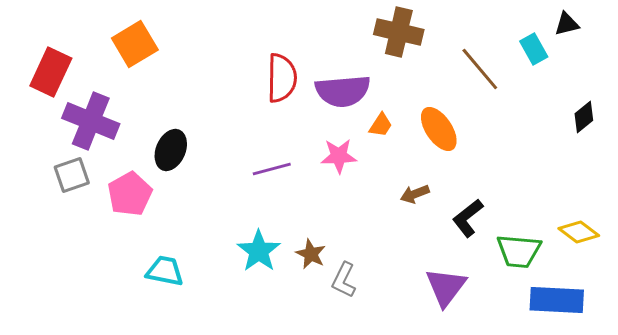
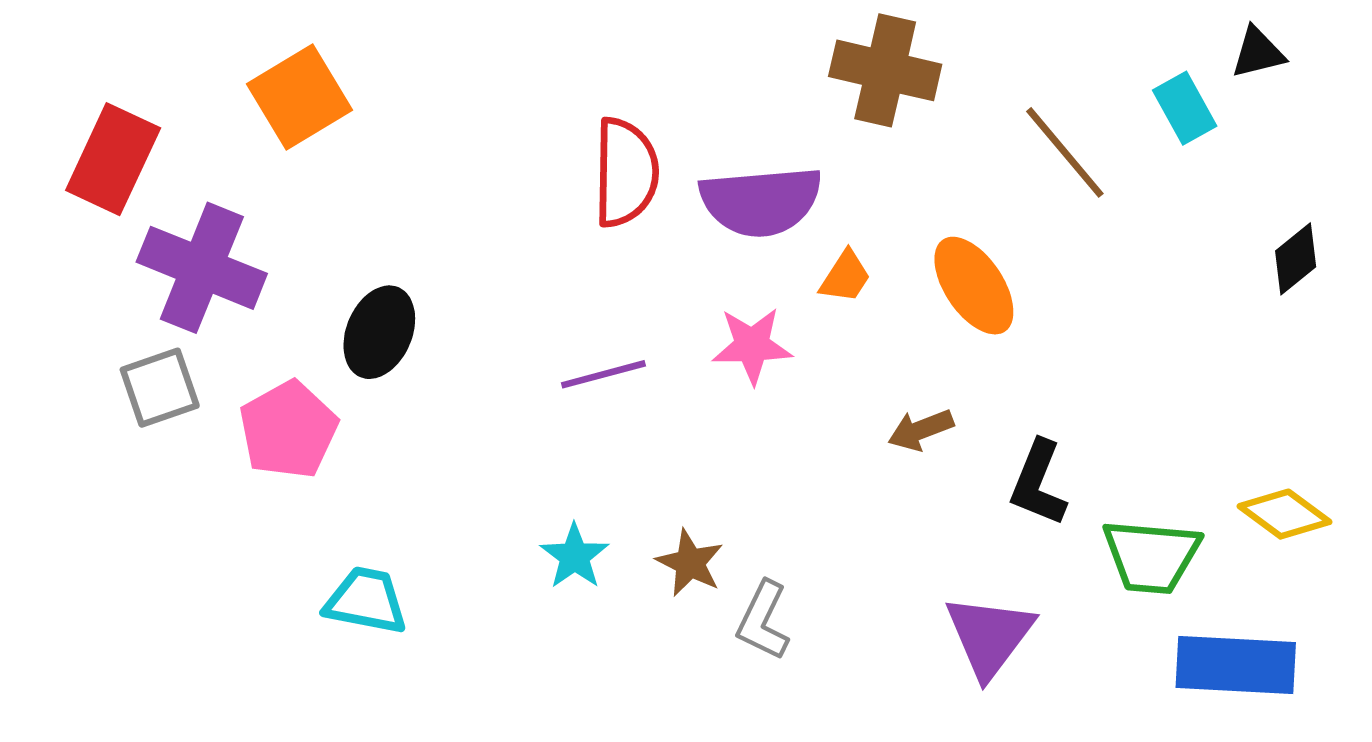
black L-shape: (468, 218) -> (1038, 483), turned -30
cyan star: (259, 251) -> (575, 556), size x0.7

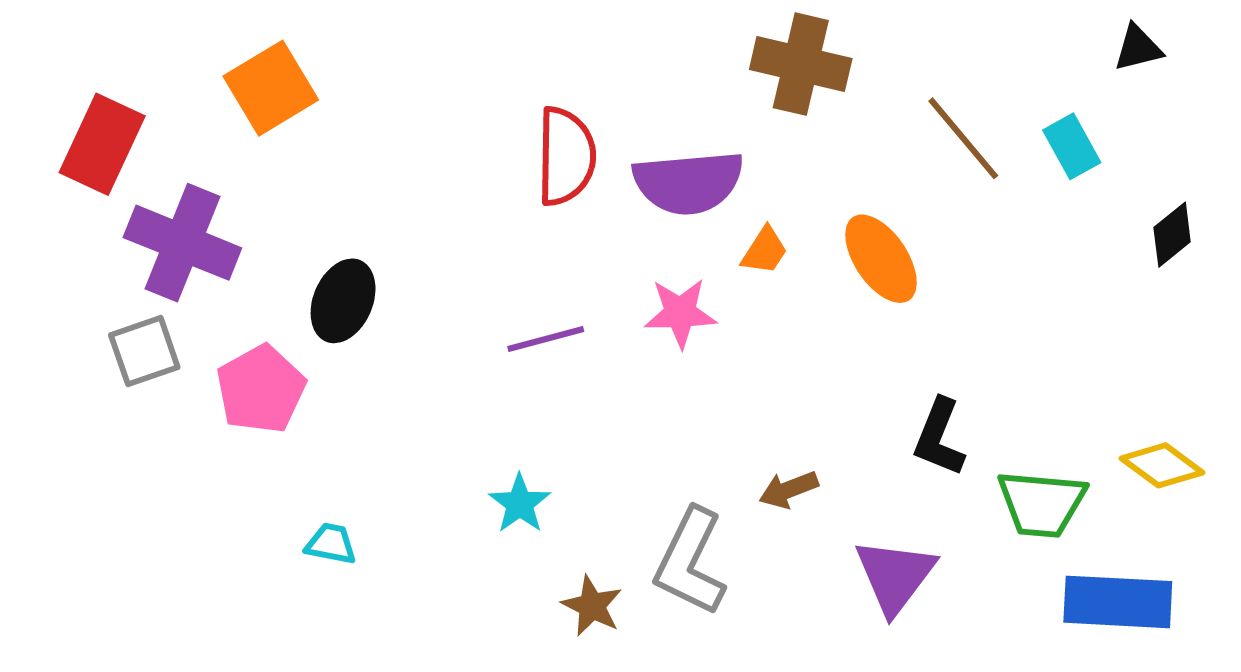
cyan rectangle: (1185, 108) -> (1072, 146), moved
brown arrow: (921, 430) -> (789, 490), moved
brown star: (690, 563) -> (592, 606), moved
cyan trapezoid: (366, 601) -> (331, 544), size x0.7
gray L-shape: (763, 621) -> (690, 562), size x1.5

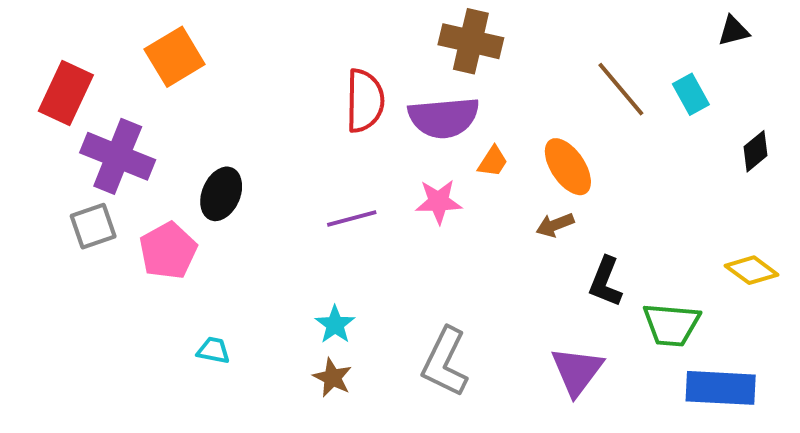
brown cross: (801, 64) -> (471, 41), moved
yellow diamond: (1162, 465) -> (752, 270), moved
brown arrow: (789, 490) -> (555, 225), moved
brown star: (592, 606) -> (332, 378), moved

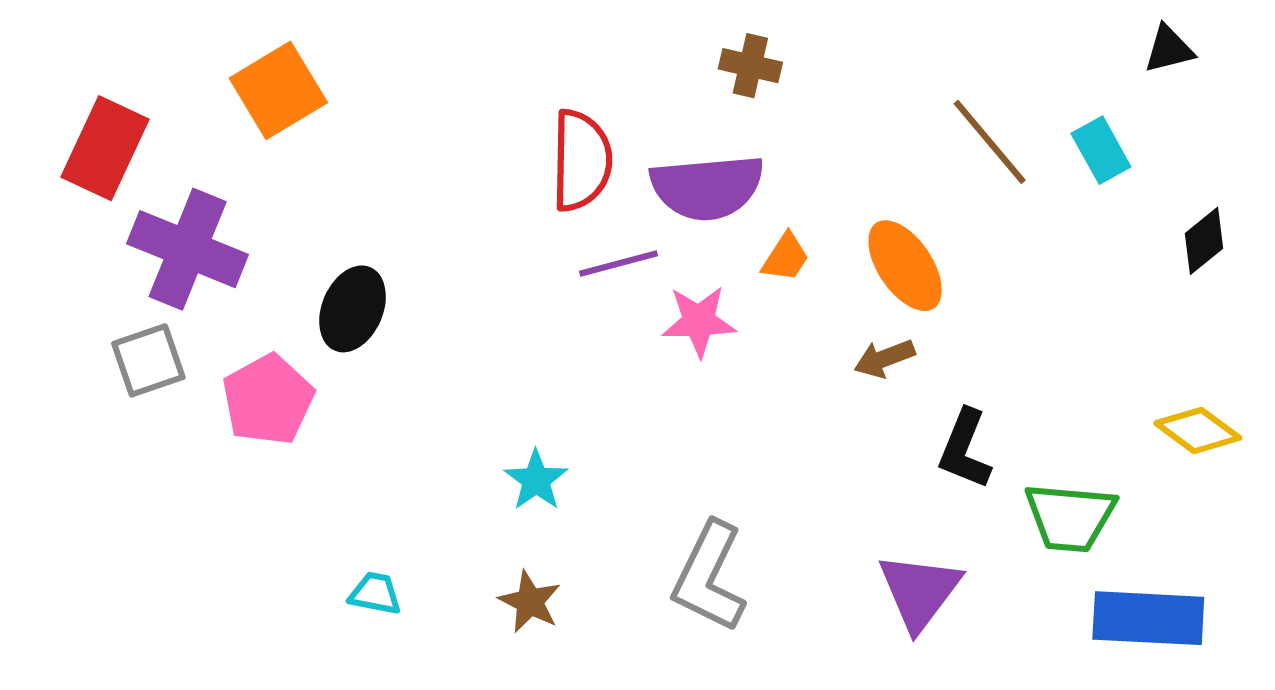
brown cross: (471, 41) -> (750, 66), size x0.6
purple line: (352, 218) -> (618, 264), moved
cyan star: (335, 325) -> (536, 480), moved
cyan trapezoid: (213, 350) -> (375, 593), moved

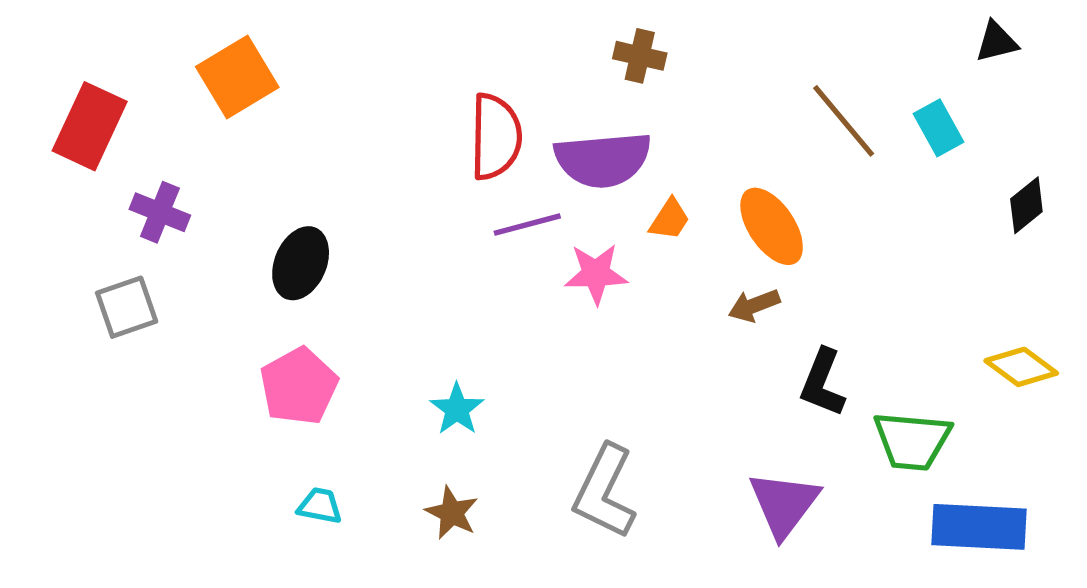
purple cross: (188, 249) -> (160, 212), size x0.6
pink pentagon: (268, 400) -> (299, 386), moved

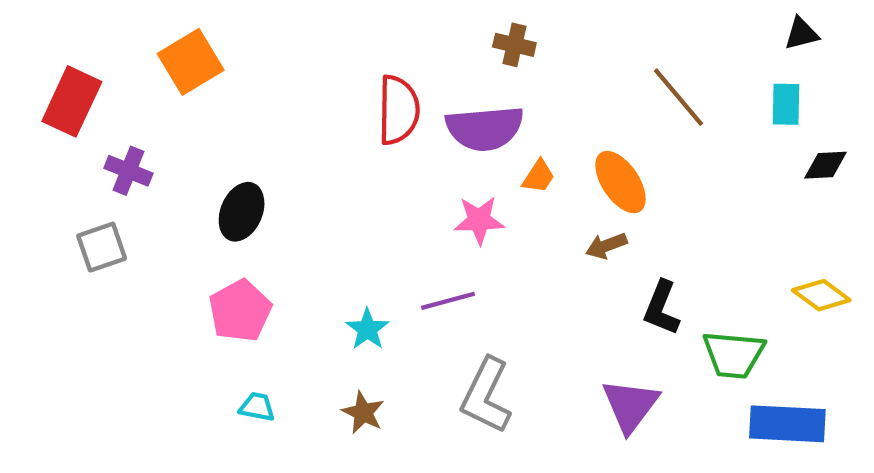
cyan rectangle: (939, 128) -> (786, 104), moved, turned 30
black diamond: (1026, 205) -> (826, 165), turned 36
purple line: (527, 225) -> (448, 301), moved

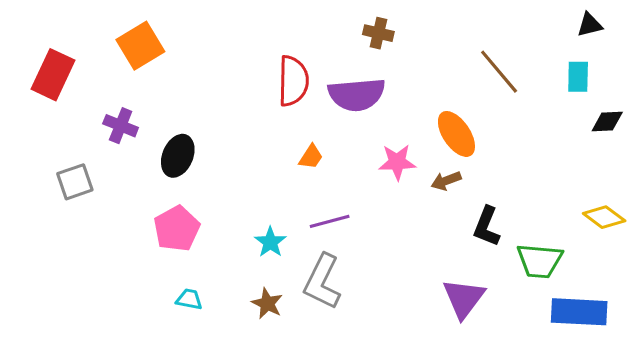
purple cross: (128, 171) -> (121, 126), moved
orange trapezoid: (538, 176) -> (311, 157), moved
pink star: (479, 220) -> (397, 162), moved
gray L-shape: (486, 396) -> (322, 282), moved

